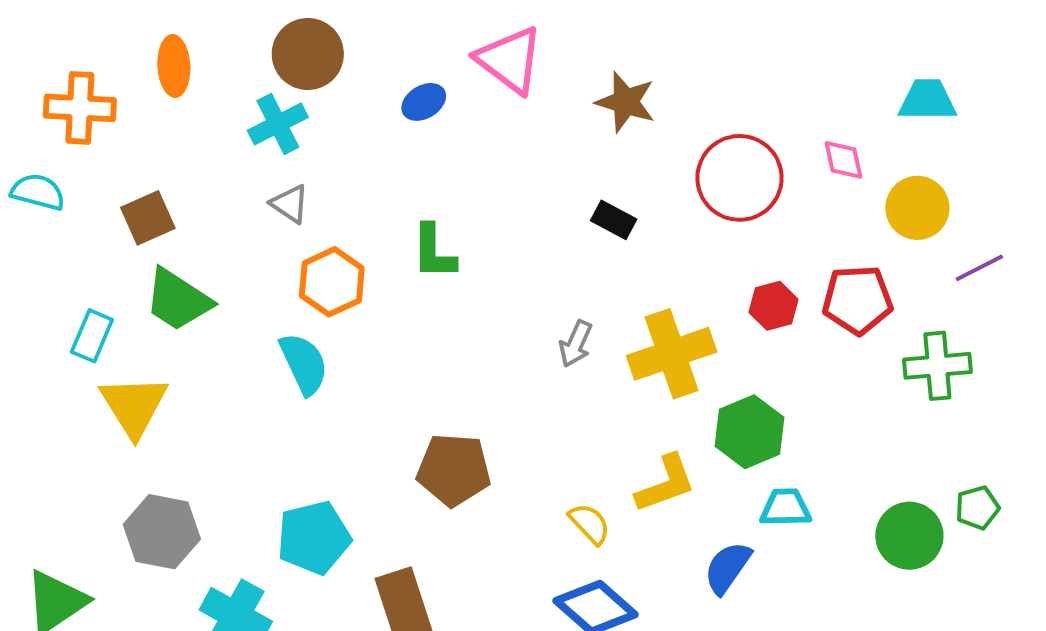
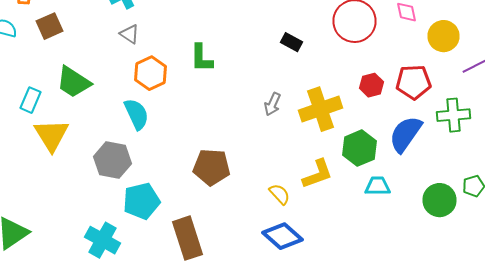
brown square: (148, 218) -> (50, 26), moved
gray hexagon: (162, 532) -> (112, 160), moved
blue semicircle: (728, 568) -> (406, 134), moved, size x1.4

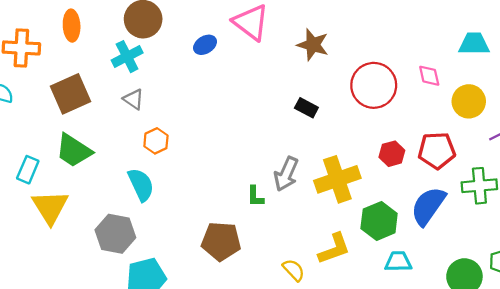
brown square: (50, 26) -> (70, 94), moved, size x1.4
green L-shape: (202, 58) -> (255, 196), moved, size x0.7
orange hexagon: (150, 73) -> (156, 141), size x0.7
gray arrow: (272, 104) -> (286, 174), size x1.4

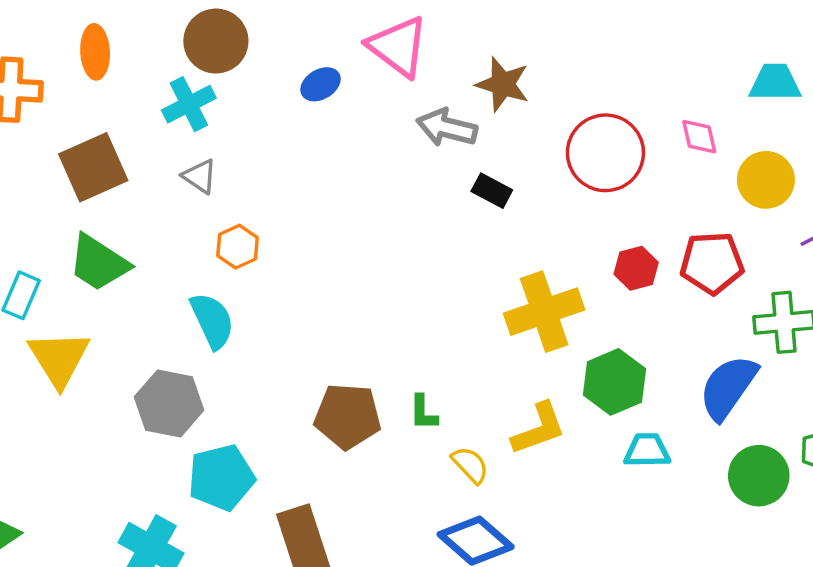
gray arrow: (286, 174) -> (447, 128), moved, turned 80
green L-shape: (255, 196) -> (423, 413), moved
blue semicircle: (428, 206) -> (728, 387), moved

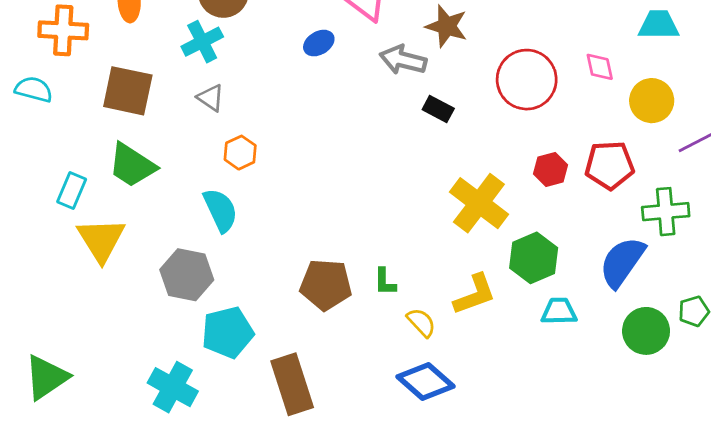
blue ellipse: (321, 84) -> (319, 43), moved
brown square: (93, 167) -> (128, 91), turned 36
yellow cross: (544, 312) -> (479, 203), turned -34

